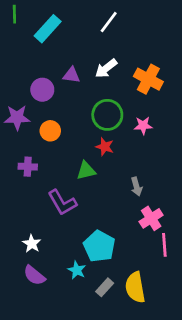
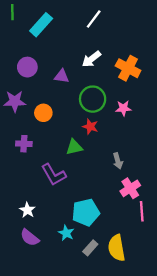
purple triangle: (71, 75) -> (62, 76), moved
purple circle: (42, 90) -> (27, 67), moved
cyan pentagon: (99, 246) -> (86, 212), turned 30

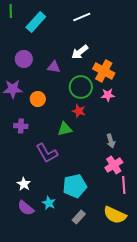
white line: (94, 19) -> (82, 17), turned 30
orange cross: (128, 68) -> (104, 71), moved
gray arrow: (118, 161) -> (111, 141), moved
cyan star: (66, 233) -> (49, 203), moved
yellow semicircle: (117, 248) -> (115, 215), moved, turned -55

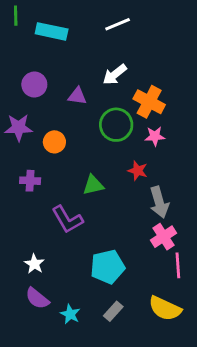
cyan rectangle: (36, 22) -> (52, 31), turned 60
red star: (79, 111) -> (138, 171), moved
gray arrow: (111, 141) -> (159, 202), size x1.5
cyan star: (49, 203) -> (70, 314), moved

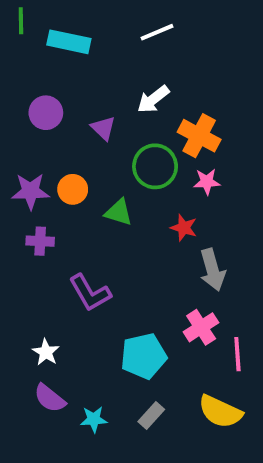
purple triangle: (77, 96) -> (103, 128), turned 36
purple star: (19, 128) -> (31, 191), moved
green triangle: (93, 185) -> (119, 212), moved, turned 30
pink cross: (163, 237) -> (201, 327), moved
cyan star: (70, 314) -> (94, 419), turned -30

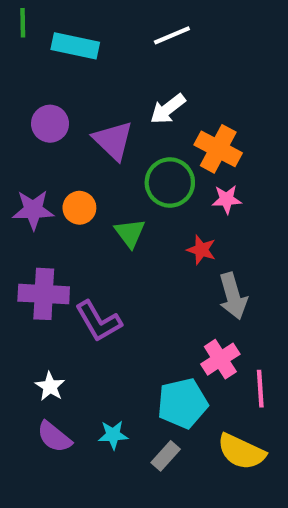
purple triangle: (103, 128) -> (113, 140), size x1.5
green triangle: (119, 212) -> (130, 233), turned 36
purple cross: (40, 241) -> (44, 294), moved, size x1.6
cyan pentagon: (144, 356) -> (182, 403), moved
cyan star: (94, 419) -> (113, 435), moved

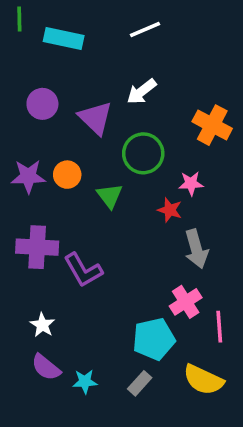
orange cross: (218, 149) -> (212, 125), moved
pink star: (227, 199) -> (191, 183), moved
cyan star: (113, 435) -> (85, 381), moved

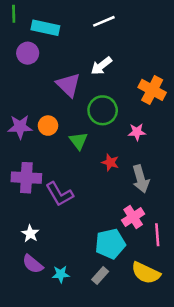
purple circle: (42, 104) -> (28, 53), moved
red star: (170, 210) -> (110, 162), moved

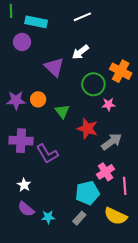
green circle: (103, 110) -> (93, 84), moved
red star: (110, 162) -> (87, 129), size x1.5
gray arrow: (141, 179) -> (112, 142), turned -110

